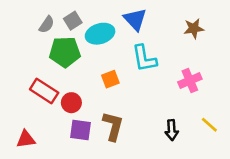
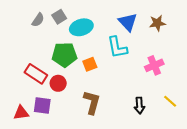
blue triangle: (135, 19) -> (128, 22), moved
green pentagon: (65, 52) -> (64, 55), moved
purple square: (80, 130) -> (42, 105), moved

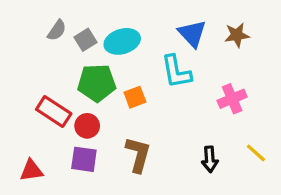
gray square: (59, 17) -> (86, 40), moved
purple square: (42, 105) -> (84, 159), moved

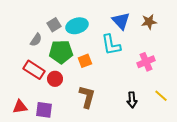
gray semicircle: (57, 30) -> (36, 40), moved
purple square: (84, 159) -> (44, 110), moved

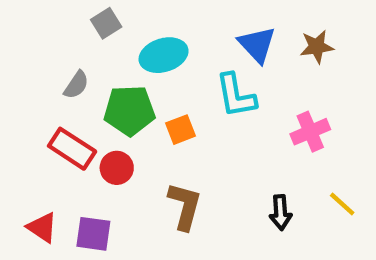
gray square: (54, 25) -> (106, 23), moved
red triangle: (20, 107) -> (42, 227), turned 42

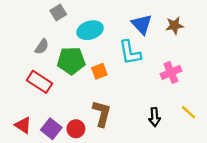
red circle: (117, 168) -> (76, 129), moved
purple square: (93, 234) -> (51, 129), turned 30

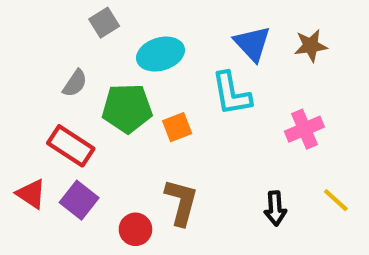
red triangle: (23, 125) -> (31, 194), moved
purple square: (51, 129) -> (79, 200), moved

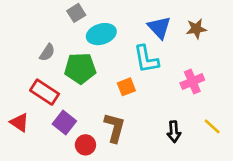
gray square: (104, 23) -> (76, 13), moved
orange square: (177, 127) -> (126, 87), moved
purple square: (79, 200) -> (64, 122), moved

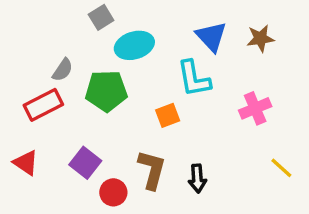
red rectangle: (45, 92) -> (43, 105), moved, turned -60
black arrow: (174, 132) -> (197, 178), moved

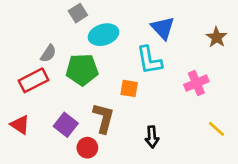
brown star: (260, 38) -> (217, 37), moved, turned -30
orange square: (168, 115) -> (129, 88), turned 30
brown L-shape: (152, 170) -> (104, 118), moved

